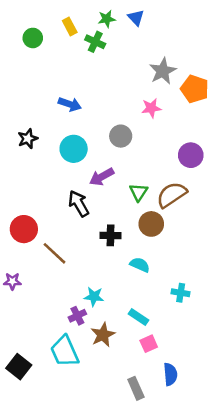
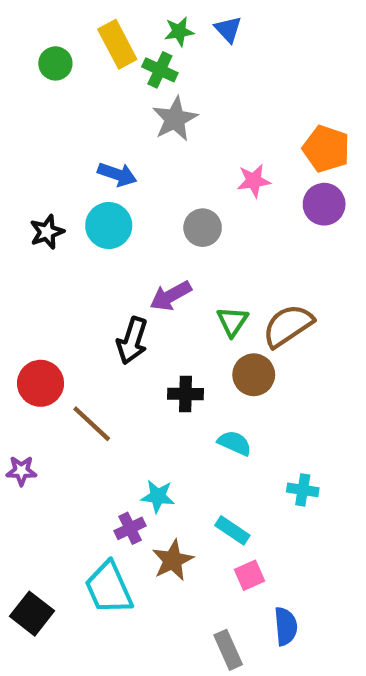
yellow rectangle: (70, 27) -> (117, 44), size x1.5
gray star: (163, 71) -> (175, 119), moved
cyan circle: (74, 149) -> (109, 226), moved
purple circle: (191, 155) -> (324, 204), moved
black arrow: (79, 204) -> (132, 341), turned -132

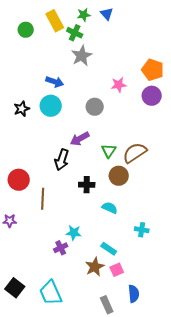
brown line: (92, 424) -> (43, 199), turned 50
brown star: (173, 560) -> (95, 267), moved
cyan trapezoid: (109, 588) -> (51, 293), moved

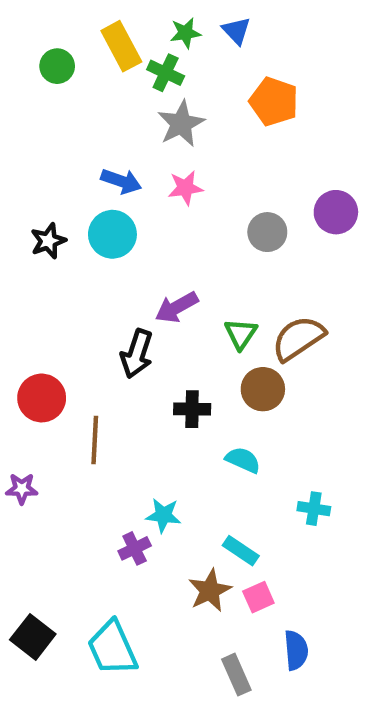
orange pentagon: (153, 70) -> (274, 102), moved
pink star: (119, 85) -> (185, 188), moved
gray circle: (95, 107) -> (267, 232), moved

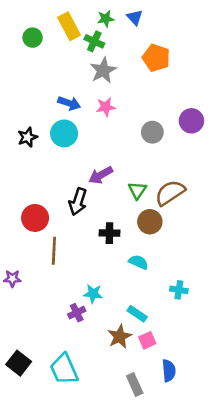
red circle: (42, 398) -> (35, 218), moved

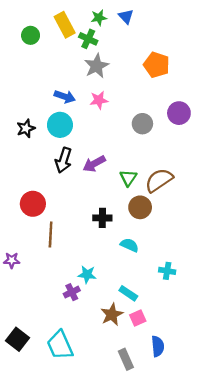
orange pentagon: (156, 58) -> (157, 65), moved
black arrow: (78, 202) -> (64, 160), moved

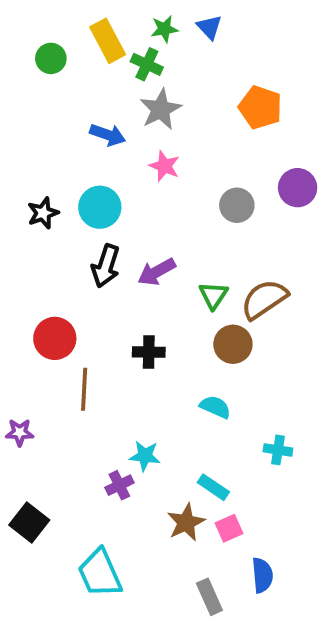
blue arrow: (65, 97) -> (108, 135), moved
pink star: (99, 100) -> (164, 166), turned 30
black cross: (102, 218) -> (149, 352), moved
black square: (18, 339) -> (29, 522), moved

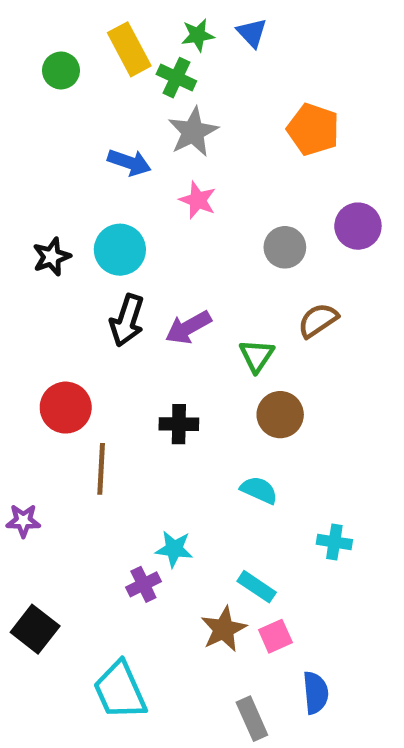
brown semicircle: (264, 299) -> (318, 320), moved, size x0.7

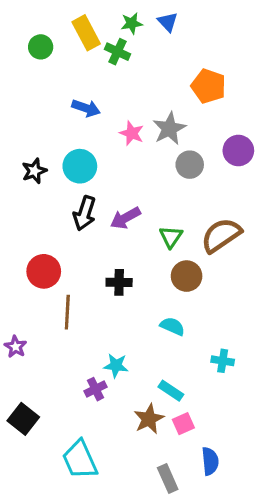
gray star: (193, 132) -> (169, 129), moved
brown semicircle: (318, 320) -> (221, 235), moved, size x1.5
purple star: (23, 521) -> (15, 347), turned 30

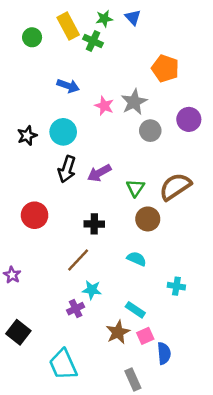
brown line: (67, 312) -> (78, 260), moved, turned 40
blue semicircle: (210, 461) -> (164, 353), moved

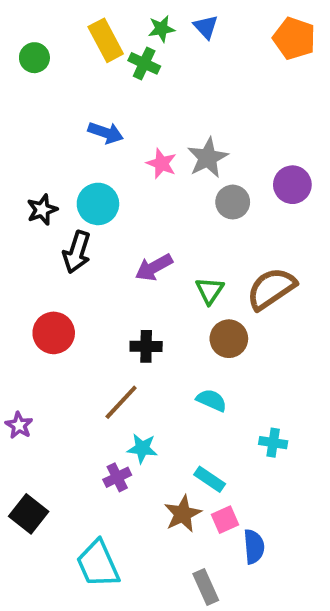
green circle: (32, 37) -> (34, 58), moved
orange pentagon: (165, 68) -> (294, 38), moved
black arrow: (67, 169) -> (77, 252), moved

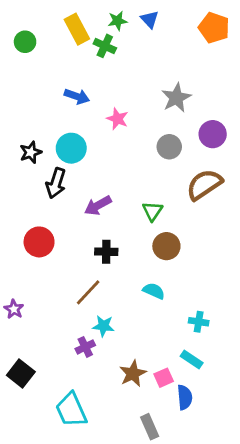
gray star: (208, 158) -> (176, 98), moved
purple arrow: (154, 267) -> (98, 206), moved
brown semicircle: (271, 289) -> (204, 185), moved
cyan rectangle: (210, 479) -> (192, 360), moved

